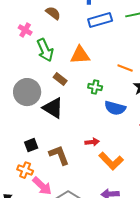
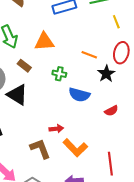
brown L-shape: (59, 155) -> (40, 149), moved

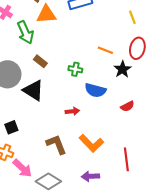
orange triangle: (44, 42) -> (46, 14), moved
red arrow: (56, 129) -> (72, 111), moved

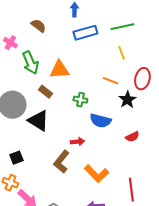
orange triangle: (46, 14) -> (59, 70), moved
yellow line: (132, 17) -> (121, 53), moved
brown L-shape: (56, 144) -> (61, 162), moved, turned -120

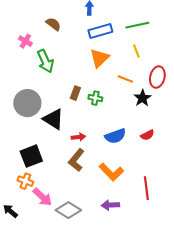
orange triangle: (59, 70) -> (99, 58), moved, turned -40
brown rectangle: (45, 92) -> (75, 93), moved, turned 72
blue semicircle: (100, 121) -> (115, 136), moved, turned -35
red arrow: (77, 142) -> (78, 137), moved
black square: (16, 158) -> (31, 156), size x1.6

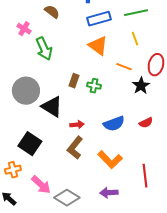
orange triangle: (99, 58) -> (98, 46), turned -40
black square: (31, 156) -> (30, 144), turned -35
orange cross: (25, 181) -> (13, 170), moved, turned -35

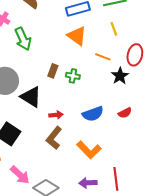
red line: (145, 176) -> (116, 179), moved

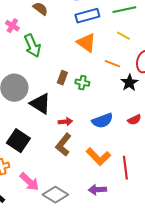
yellow line: (114, 29) -> (123, 36), turned -40
red line: (116, 179) -> (125, 168), moved

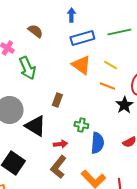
yellow line: (123, 36) -> (110, 65), moved
green cross: (82, 83) -> (81, 125), moved
blue semicircle: (102, 121) -> (97, 143), turned -65

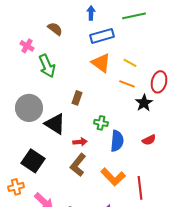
green line: (119, 32) -> (134, 16), moved

